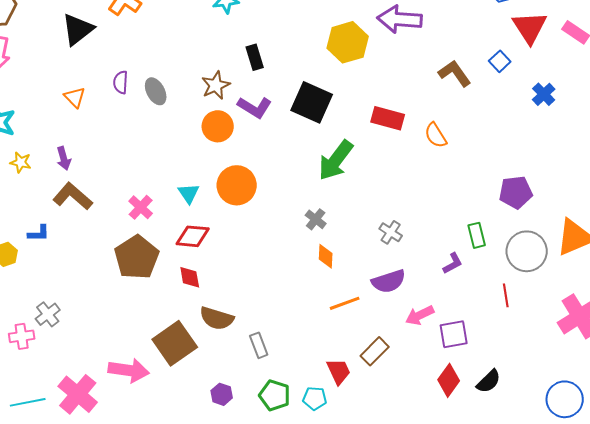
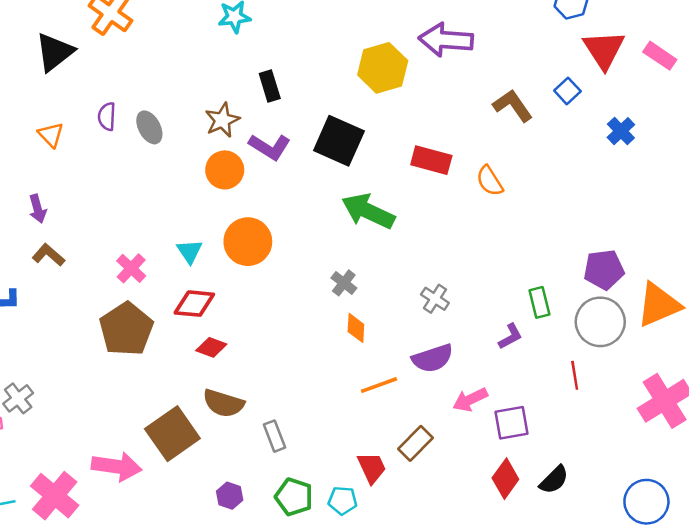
green arrow: (336, 160) -> (368, 211), turned 78
purple pentagon: (516, 192) -> (604, 270), moved
brown L-shape: (73, 196) -> (49, 255), size x0.7
red diamond: (190, 277) -> (211, 347), moved, turned -60

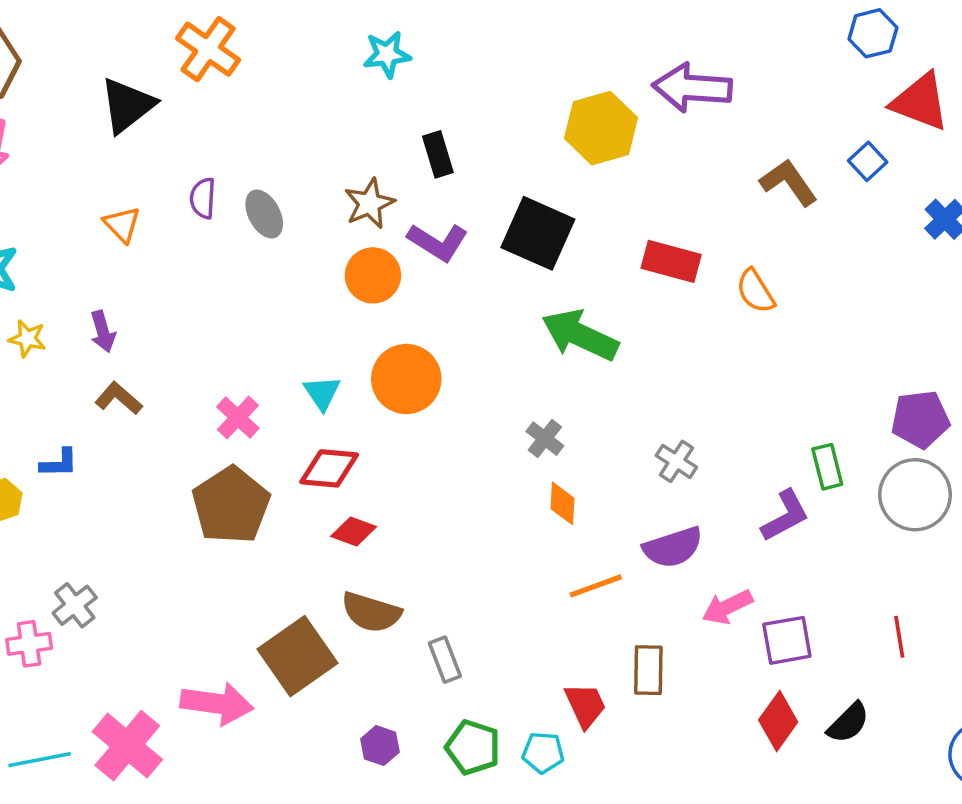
red triangle: (604, 50) -> (920, 102), turned -36
purple L-shape: (510, 336) -> (785, 516), size x1.4
red line: (575, 375) -> (899, 637), moved
brown rectangle: (416, 443) -> (648, 670), turned -44

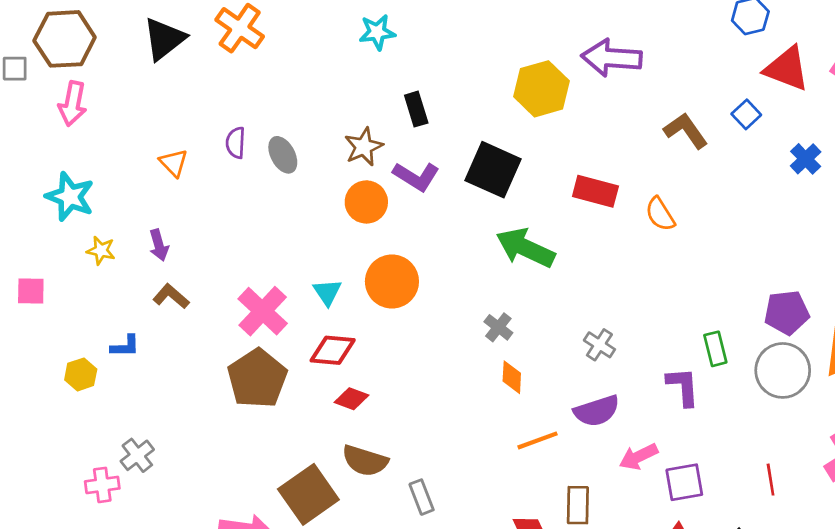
black triangle: (127, 105) -> (164, 39), moved
pink cross: (238, 418) -> (263, 311), size x1.5
purple L-shape: (785, 516) -> (683, 387), turned -66

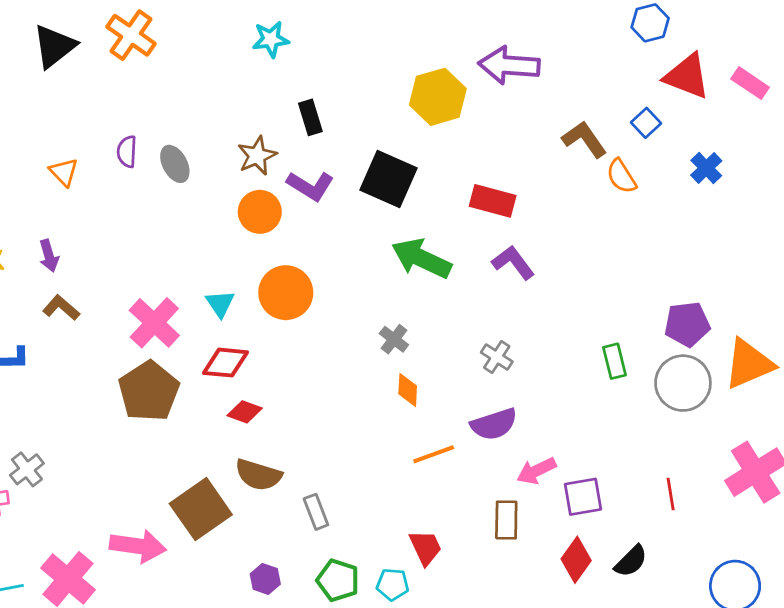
orange semicircle: (660, 214) -> (621, 176), moved
purple L-shape: (683, 387) -> (513, 263), moved, turned -33
brown rectangle: (578, 505) -> (506, 520), moved

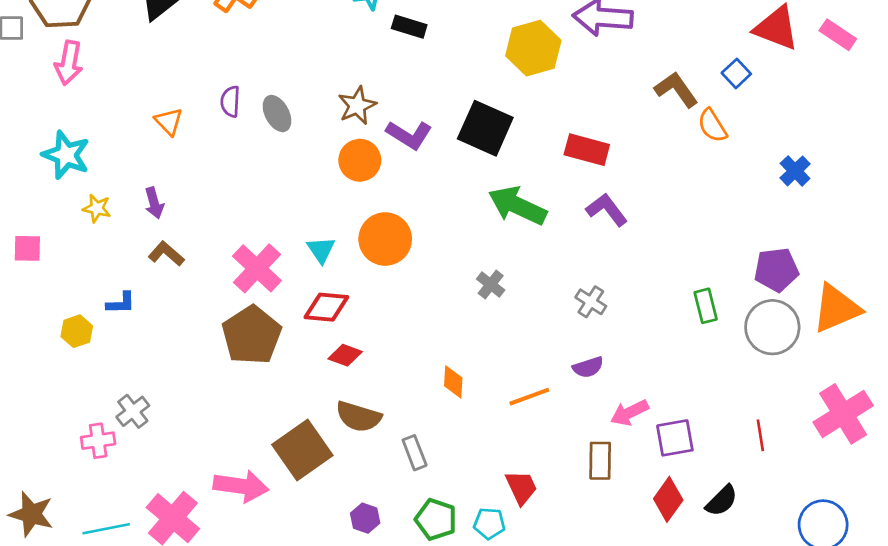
black rectangle: (310, 117) -> (409, 27), moved, turned -56
blue cross: (706, 168) -> (795, 171), moved
orange diamond: (408, 390) -> (453, 382), moved
purple semicircle: (494, 424) -> (588, 367), size x0.7

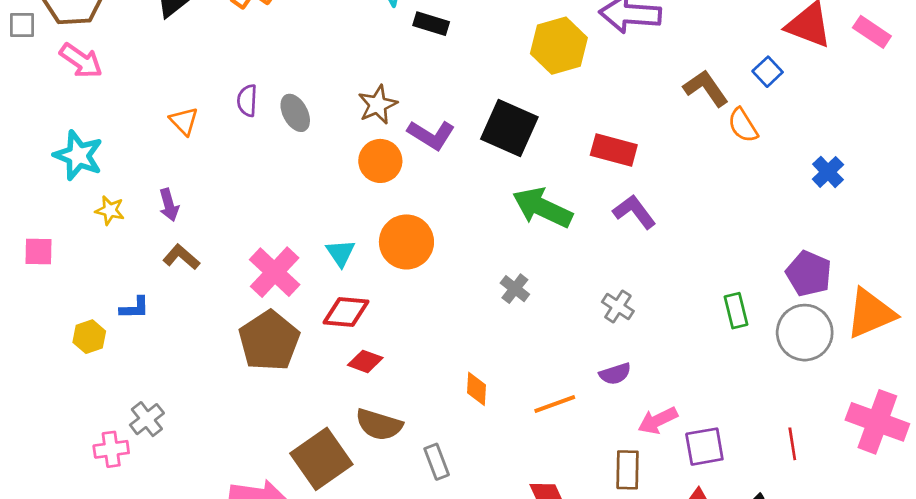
pink arrow: (69, 63) -> (81, 61), turned -66
purple pentagon: (776, 270) -> (809, 274), turned 30
pink cross: (843, 414) -> (877, 422), turned -38

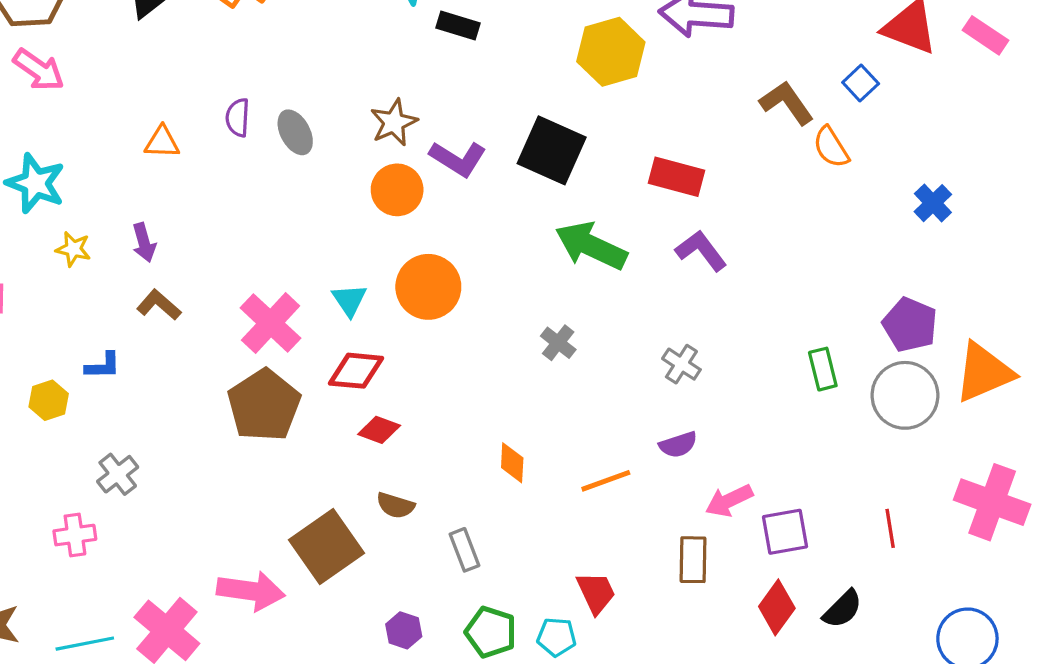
orange triangle: (184, 121) -> (162, 142), turned -44
gray cross: (147, 419) -> (118, 474), moved
brown semicircle: (379, 425) -> (395, 505), size x0.7

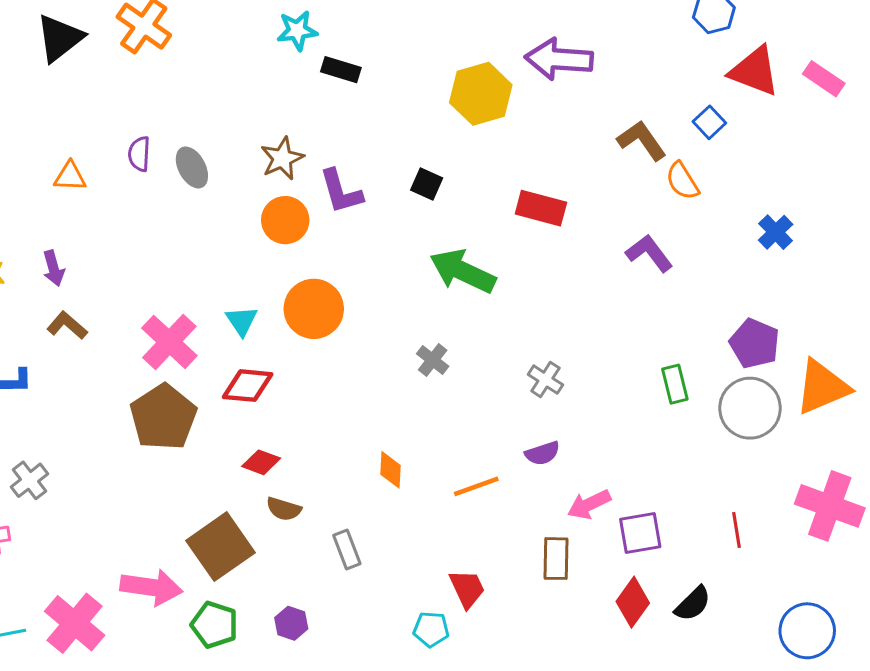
black square: (552, 150) -> (427, 184), size x0.5
purple L-shape: (458, 159) -> (341, 192), turned 42
purple L-shape: (701, 251) -> (649, 253), moved
red diamond: (379, 430) -> (261, 462), moved
green pentagon: (491, 632) -> (214, 625), moved

